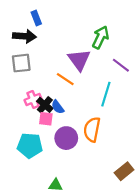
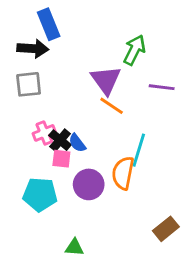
blue rectangle: (36, 18) -> (49, 24), size x1.5
purple line: (121, 65) -> (162, 87), turned -30
orange line: (65, 79) -> (112, 106), moved
cyan line: (106, 94) -> (139, 150), moved

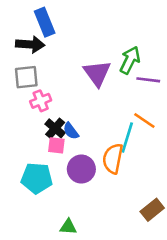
green arrow: (134, 50) -> (130, 60), moved
orange line: (112, 106) -> (144, 120), moved
pink cross: (44, 133) -> (41, 101), moved

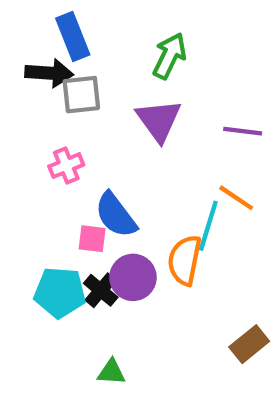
green arrow: (130, 60) -> (170, 56), moved
gray square: (26, 77) -> (81, 95), moved
black cross: (55, 128) -> (101, 290), moved
blue semicircle: (71, 131) -> (116, 215), size x1.6

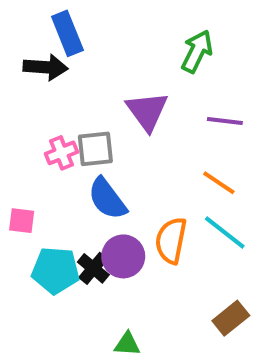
green arrow: (170, 56) -> (197, 51), moved
gray square: (81, 95) -> (95, 149), moved
cyan line: (208, 226) -> (225, 233), moved, turned -69
pink square: (92, 239) -> (22, 221), moved
green triangle: (111, 372) -> (127, 344), moved

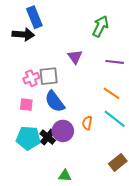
purple triangle: (147, 111) -> (75, 57), size x0.7
pink square: (22, 221) -> (26, 105), moved
orange semicircle: (171, 240) -> (87, 123), size x0.6

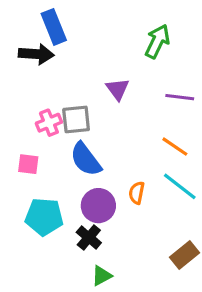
pink square: (26, 105) -> (28, 164), moved
black cross: (48, 137) -> (89, 237), moved
green triangle: (65, 176) -> (102, 276), turned -32

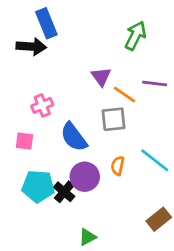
gray square: (76, 119) -> (114, 119), moved
orange line: (175, 147) -> (124, 94), moved
black cross: (89, 237) -> (64, 192), moved

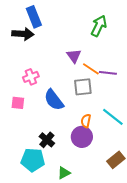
purple line: (155, 84) -> (108, 73), moved
purple circle: (85, 177) -> (82, 137), moved
cyan pentagon: (38, 186) -> (33, 160), moved

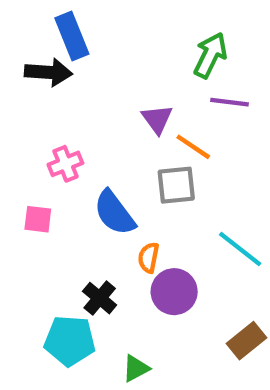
purple line: (108, 73) -> (229, 102), moved
orange semicircle: (86, 121) -> (149, 258), moved

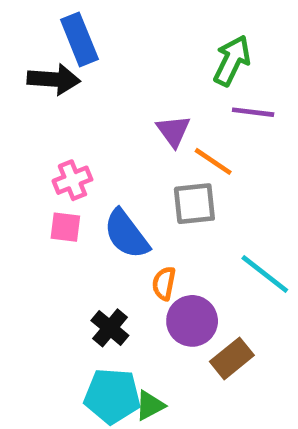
pink square: (38, 219) -> (65, 227), moved
cyan pentagon: (70, 341) -> (112, 396), moved
brown rectangle: (247, 341) -> (232, 358), moved

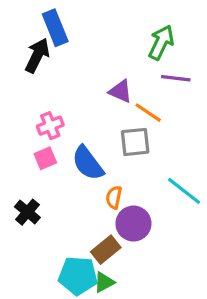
black arrow: (54, 79) -> (37, 55), turned -68
purple triangle: (173, 131) -> (120, 91), turned -30
pink square: (65, 227) -> (45, 158), turned -30
black cross: (110, 328) -> (27, 212), moved
brown rectangle: (232, 358) -> (106, 250), moved

